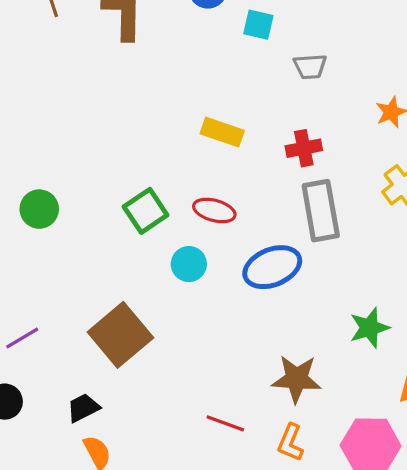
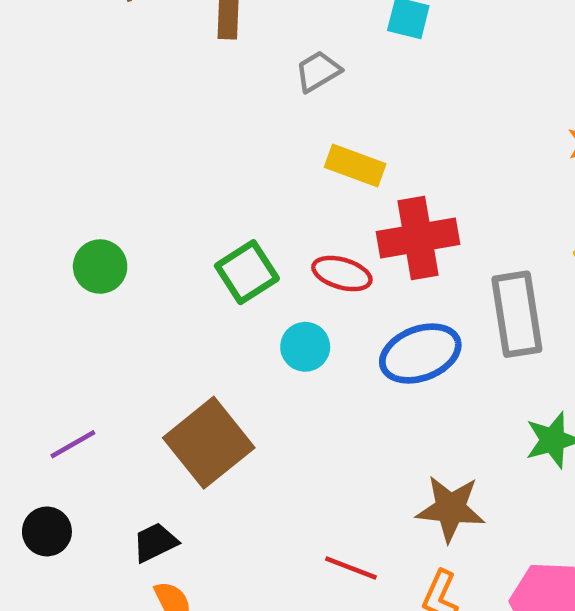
gray trapezoid: (310, 66) -> (318, 71), moved, turned 152
red cross: (304, 148) -> (418, 238), moved, size x1.6
gray rectangle: (321, 211) -> (517, 314), moved

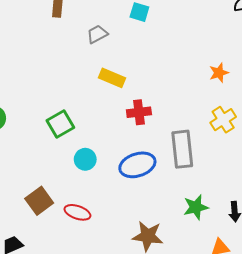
red cross: (418, 238) -> (139, 112), size x0.7
red ellipse: (342, 274) -> (77, 212), moved
brown square: (209, 443) -> (39, 201), size x0.7

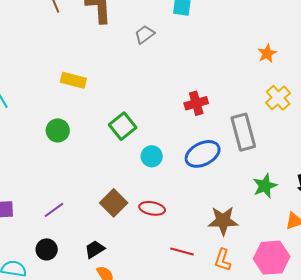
yellow rectangle: (112, 78) -> (73, 80), moved

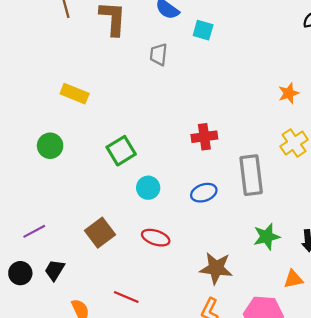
gray trapezoid: (145, 35) -> (159, 54), turned -55
blue ellipse: (203, 154) -> (204, 193), size x0.7
red ellipse: (152, 208) -> (156, 238), moved
black trapezoid: (95, 249) -> (55, 270), moved, turned -35
red line: (182, 252) -> (126, 297), moved

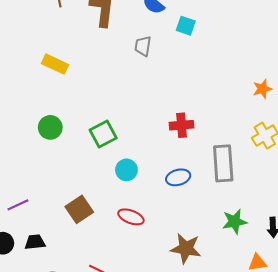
yellow rectangle: (75, 94) -> (55, 64), moved
green circle: (50, 146) -> (50, 127), moved
black trapezoid: (55, 270) -> (35, 242), turned 50

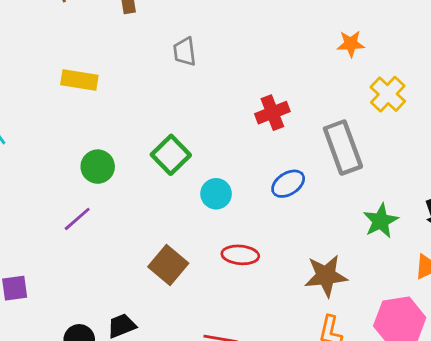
gray trapezoid: (143, 46) -> (185, 52), moved
orange star: (262, 89) -> (351, 44), moved, turned 30
purple line: (18, 205) -> (77, 219), moved

